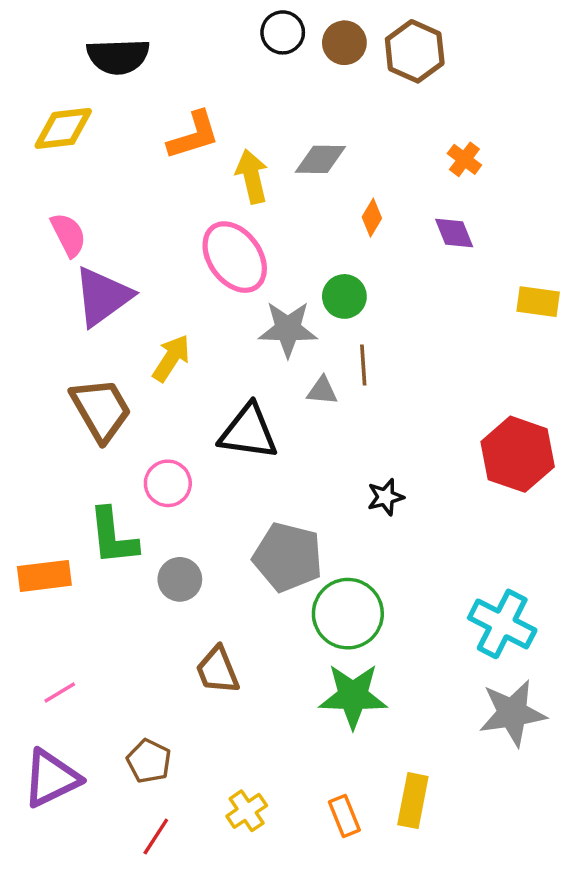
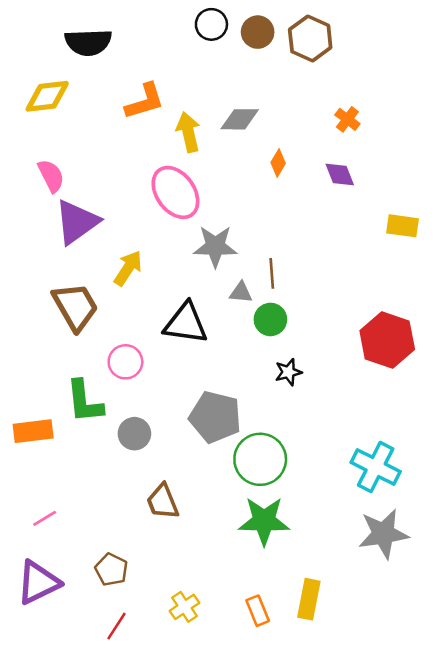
green circle: (344, 296) -> (270, 319), moved

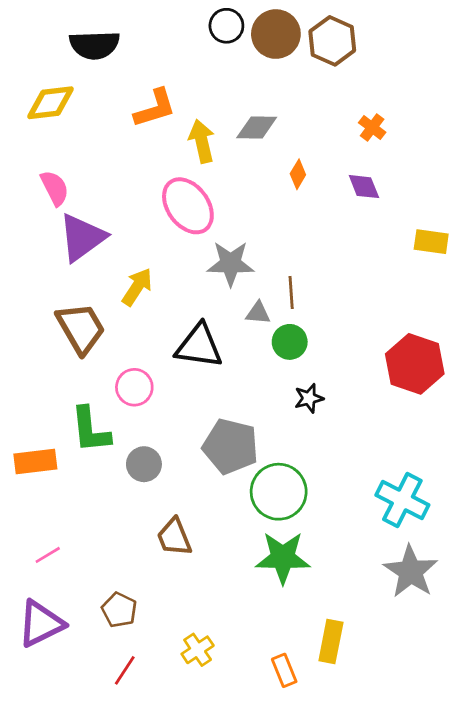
brown circle: (258, 32) -> (276, 34), size x1.4
gray star: (383, 534) -> (411, 571), turned -30
orange rectangle: (258, 611) -> (284, 670), moved

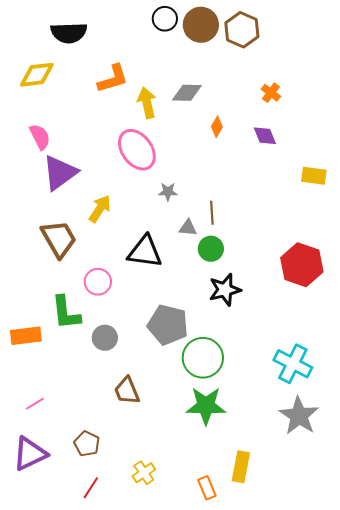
gray star: (231, 264) -> (168, 192), size x0.6
black star: (309, 398) -> (225, 290), size x1.5

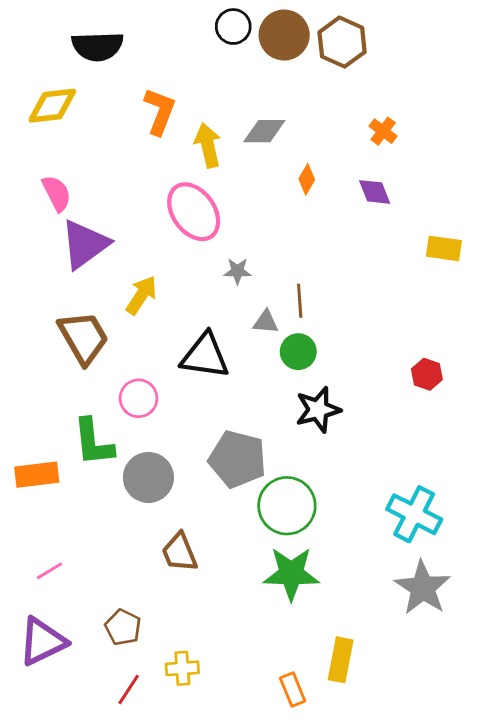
orange L-shape: (113, 79) -> (160, 111), turned -52
red hexagon: (302, 265) -> (427, 374), size x0.5
gray circle: (105, 338) -> (148, 477), size x1.4
yellow cross: (144, 473) -> (182, 668), moved, turned 30

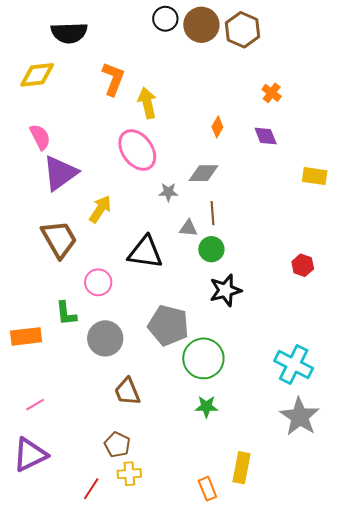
gray diamond: (264, 131) -> (203, 173), moved
green L-shape: (93, 442) -> (66, 313), size x0.7
green star: (291, 574) -> (206, 407), size x0.6
brown pentagon: (123, 627) -> (117, 445), moved

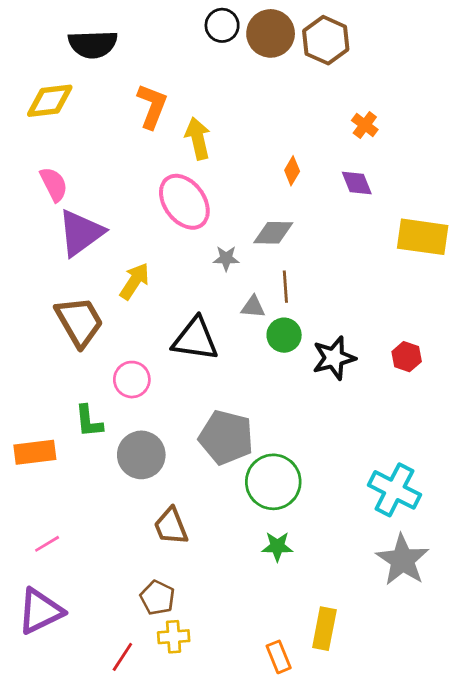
yellow rectangle: (315, 176) -> (423, 237), size x1.5
black star: (225, 290) -> (334, 358), moved

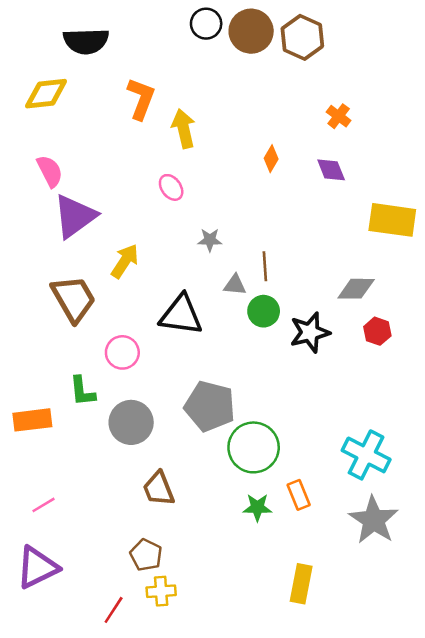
pink ellipse: (184, 202) -> (171, 187), size x0.5
gray diamond: (273, 233) -> (356, 289), moved
orange rectangle: (279, 657) -> (299, 495), moved

